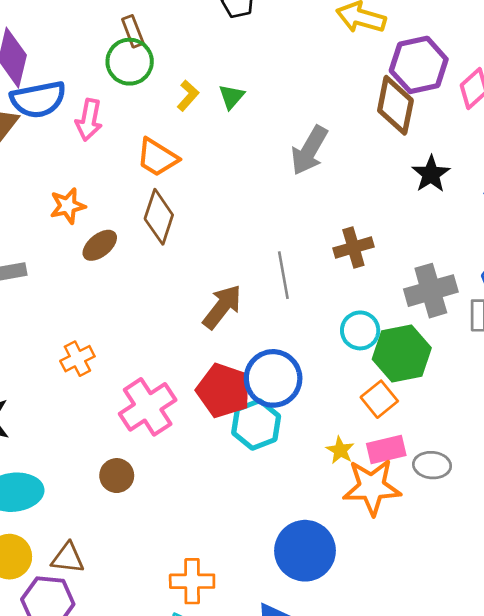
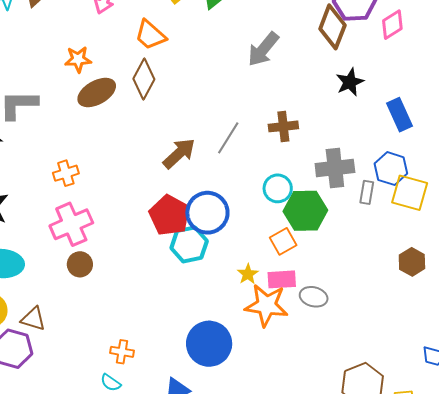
brown ellipse: (100, 245) -> (97, 93), size x1.4
gray line: (283, 275) -> (228, 138), turned 32
pink cross: (148, 407) -> (71, 224), moved
orange cross: (192, 581) -> (122, 352), size x0.7

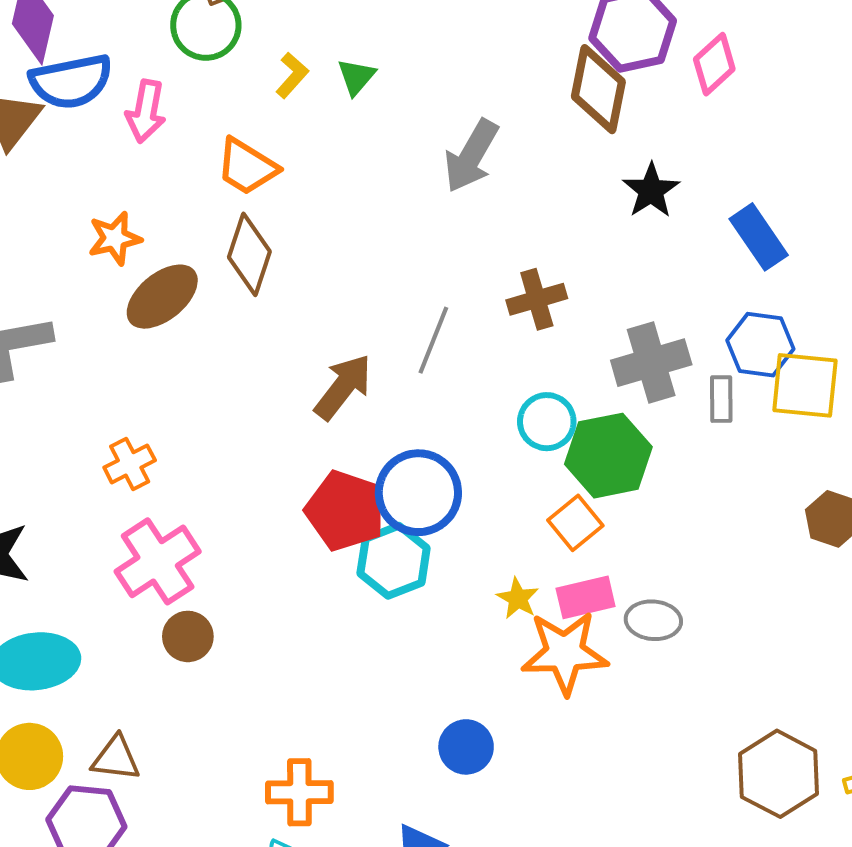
blue circle: (209, 344) -> (466, 747), size x0.6
orange cross: (122, 352) -> (299, 792), size x1.4

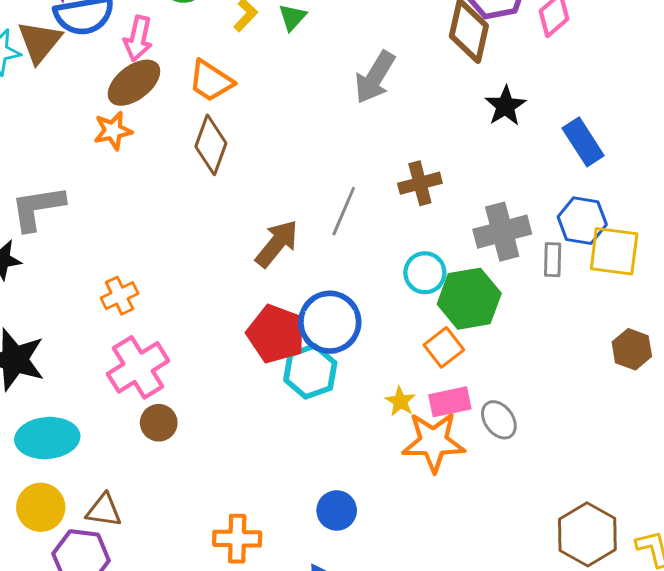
brown ellipse: (162, 297) -> (134, 83), moved
gray ellipse: (653, 620) -> (499, 420), turned 48
blue circle: (466, 747) -> (337, 510), moved

